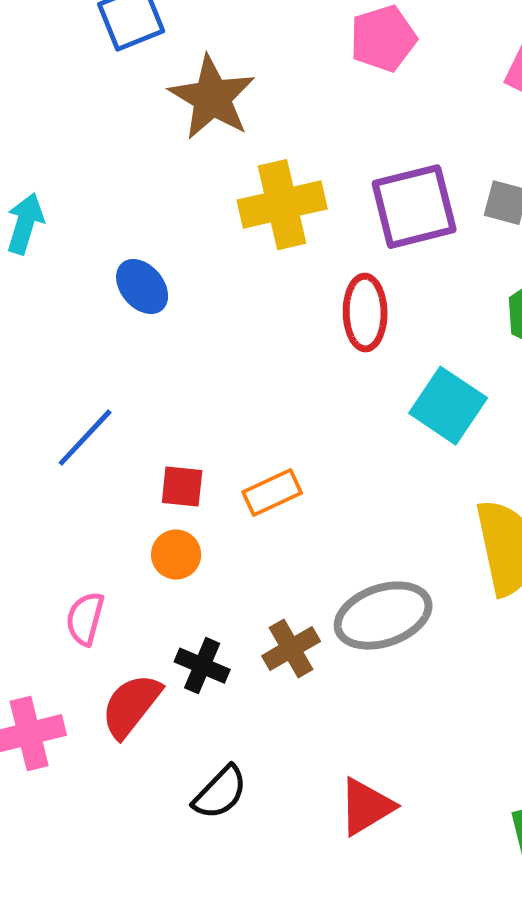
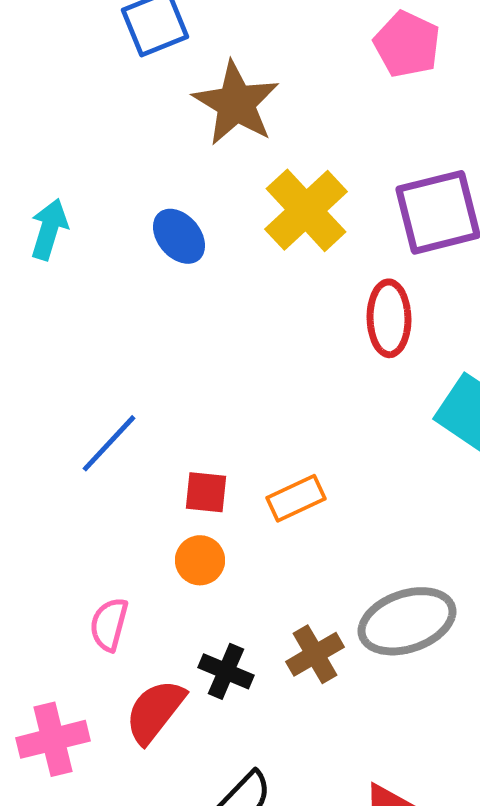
pink pentagon: (383, 39) -> (407, 44), turned -30
yellow cross: (282, 205) -> (306, 210), turned -30
blue ellipse: (142, 287) -> (179, 236), moved

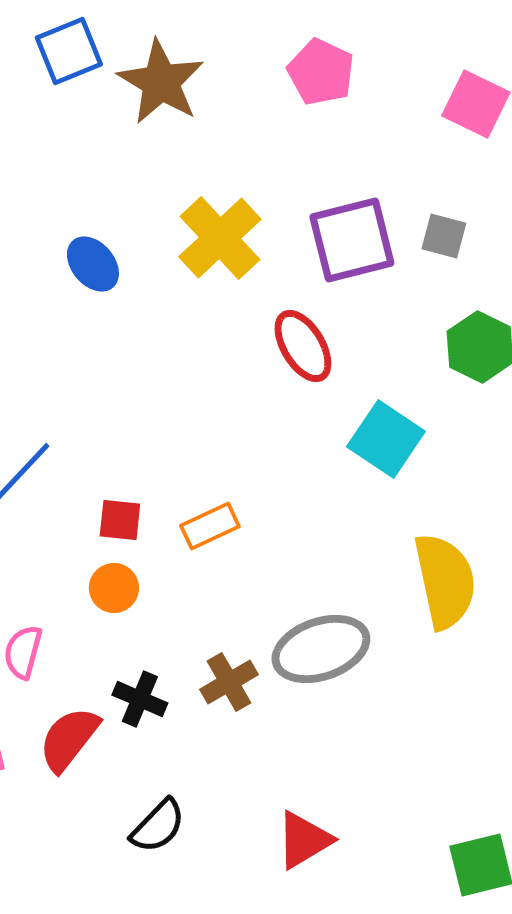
brown star: (236, 103) -> (161, 82), moved
red ellipse: (389, 318) -> (303, 346), turned -30

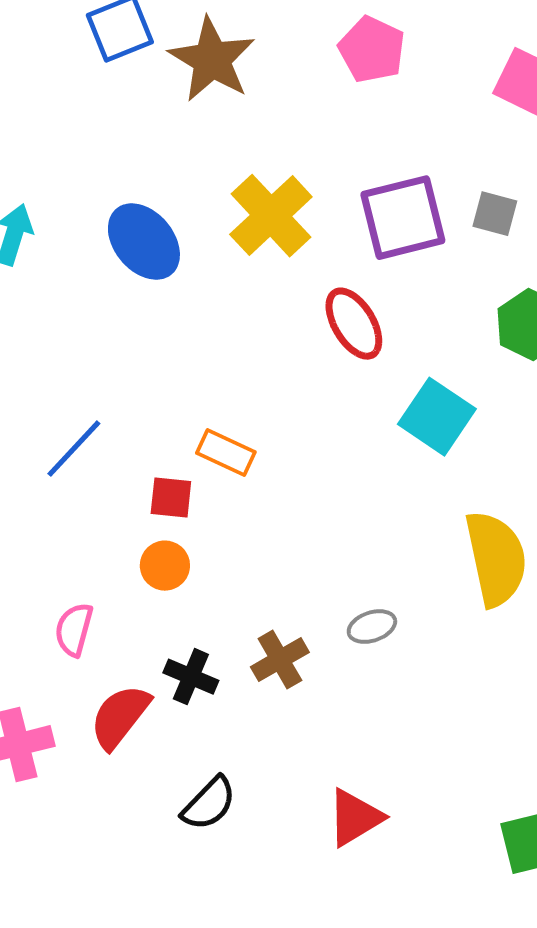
blue ellipse: (93, 264) -> (144, 242), size x1.4
orange rectangle: (210, 526) -> (226, 453), moved, turned 50
gray ellipse: (321, 649) -> (372, 627), size x0.5

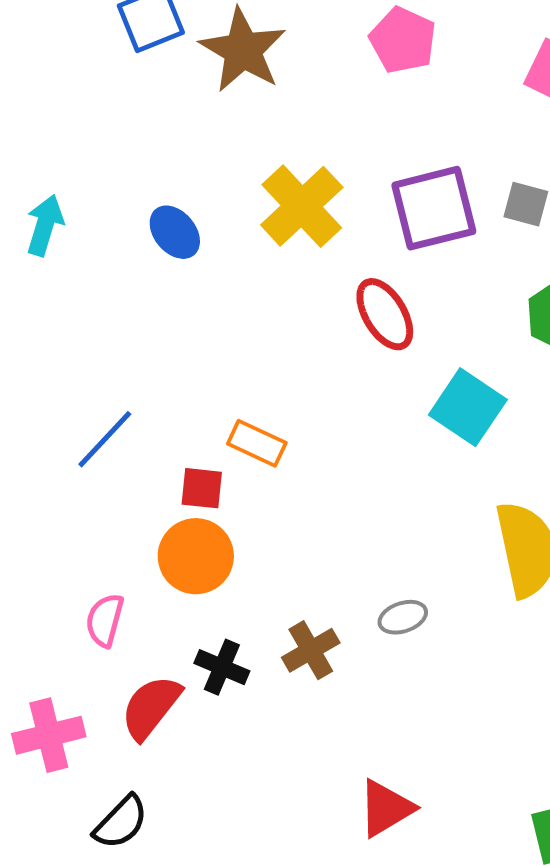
blue ellipse: (144, 242) -> (175, 232), size x0.7
orange circle: (165, 566) -> (196, 556), size x1.5
black semicircle: (209, 804) -> (121, 822), moved

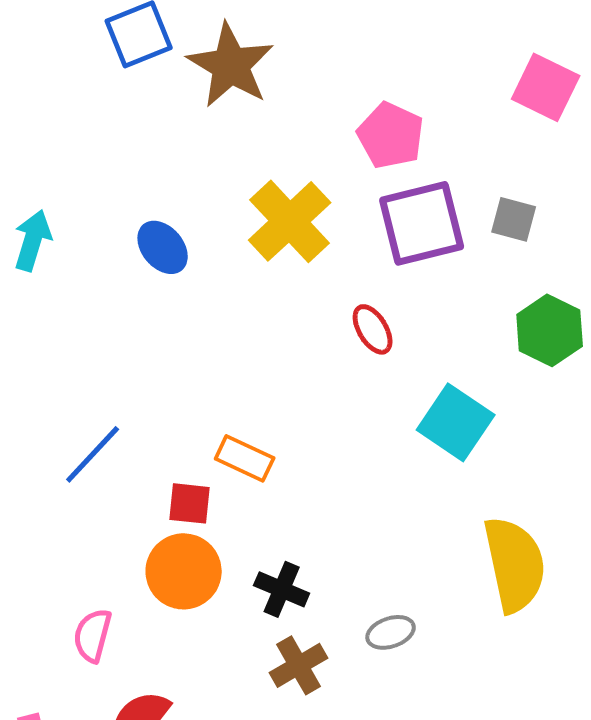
pink pentagon: (403, 40) -> (391, 135), moved
red ellipse: (385, 314) -> (373, 329), size x0.7
black cross: (222, 667) -> (282, 589), moved

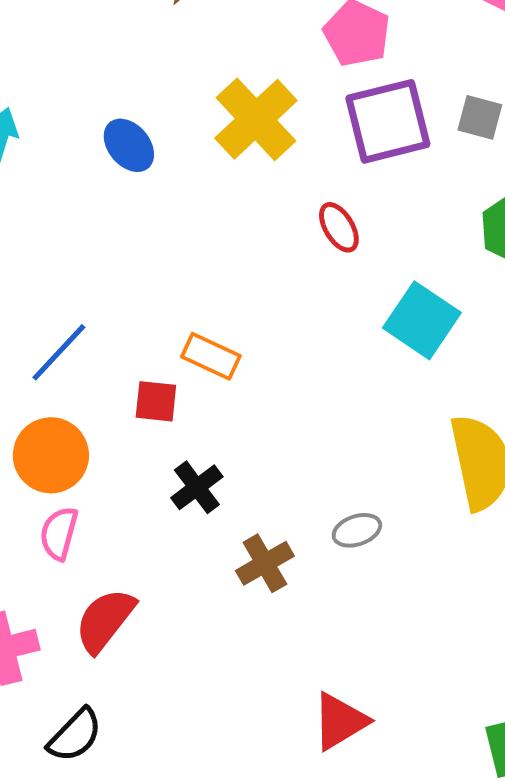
orange circle: (184, 571) -> (51, 455), moved
black cross: (282, 589) -> (197, 487), moved, turned 30

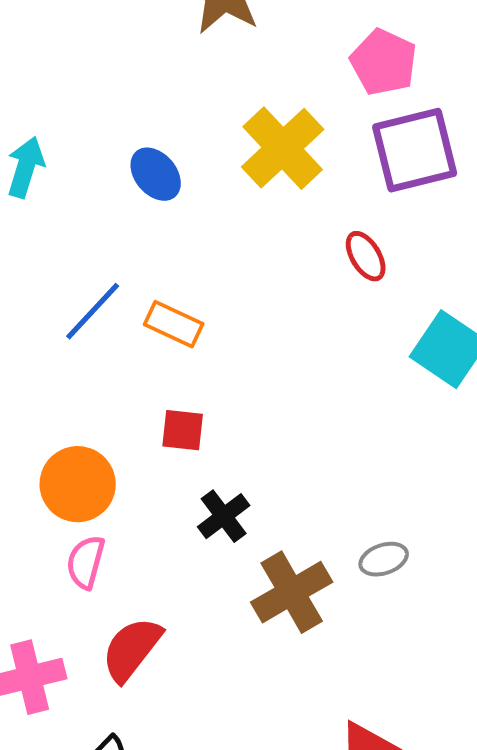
blue line: (59, 352) -> (93, 311), moved
orange rectangle: (211, 356) -> (174, 324), moved
brown cross: (265, 563) -> (292, 592), size x1.4

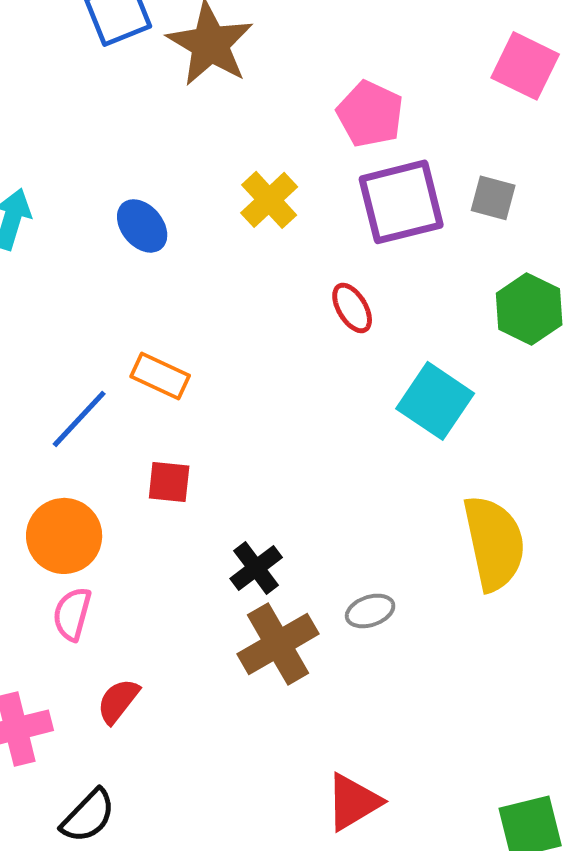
yellow cross: (283, 148) -> (269, 200), size x0.7
blue line: (93, 311) -> (79, 419), moved
black cross: (224, 516) -> (256, 568), moved
red semicircle: (132, 649) -> (118, 701), size x0.7

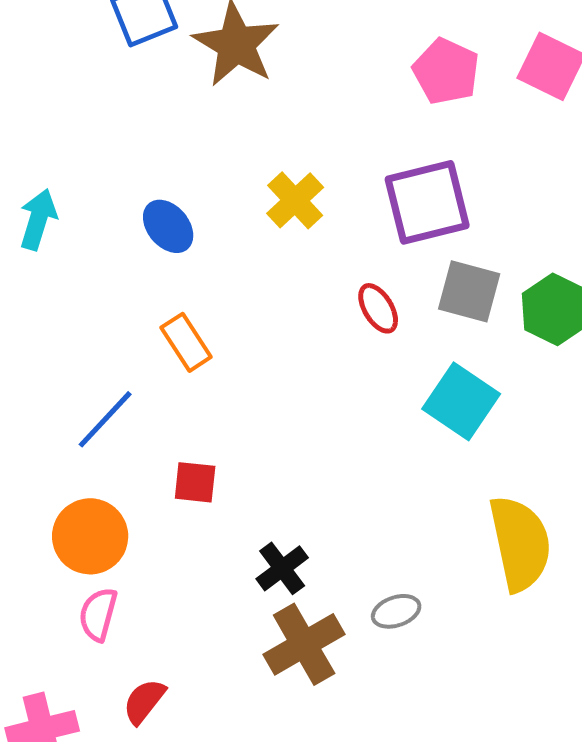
pink pentagon: (370, 114) -> (446, 71), moved
gray square: (493, 198) -> (469, 291), moved, size x1.4
orange rectangle: (160, 376) -> (186, 342), moved, turned 32

